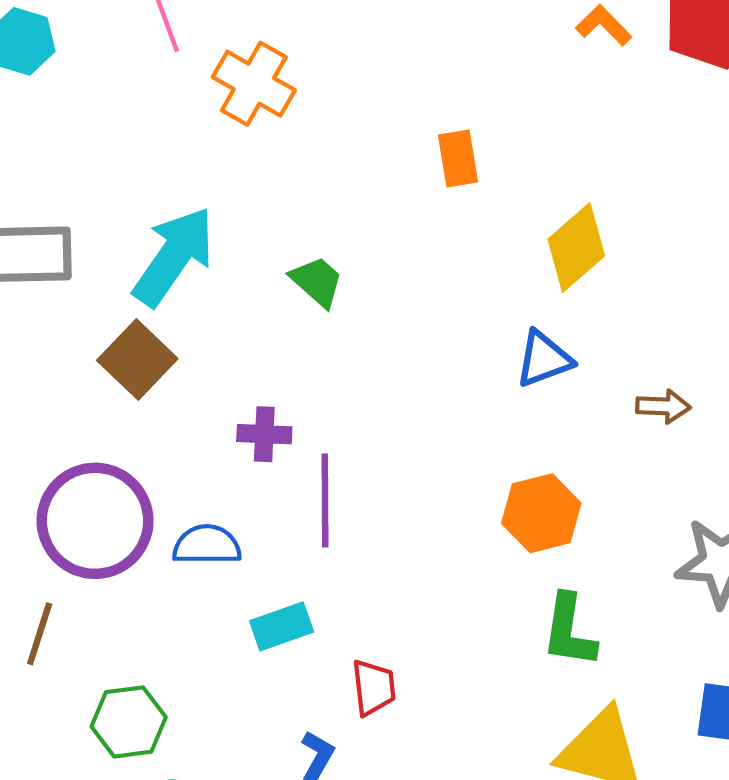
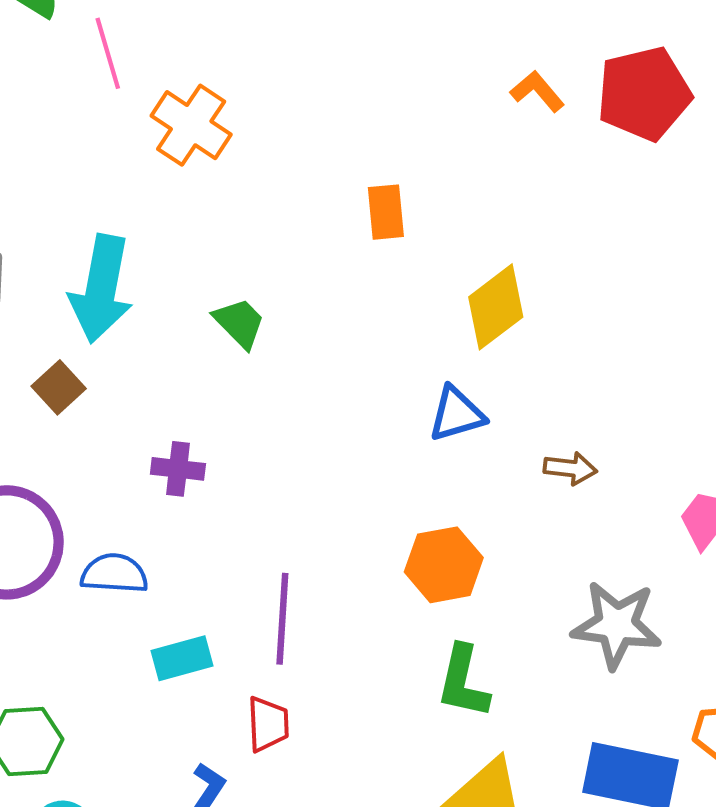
cyan arrow: (174, 256) -> (101, 289), turned 152
brown square: (137, 359) -> (59, 387), size x0.7
purple line: (325, 501) -> (282, 619), moved

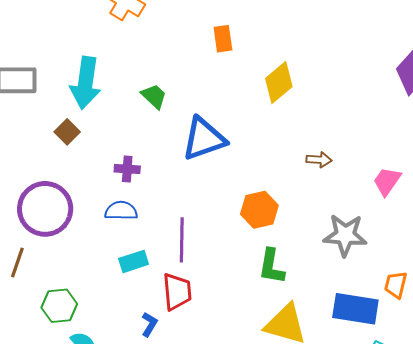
blue triangle: (456, 414) -> (204, 139), moved, size x1.6
blue semicircle: (114, 574) -> (121, 211), moved
red trapezoid: (268, 724) -> (177, 292), size x1.4

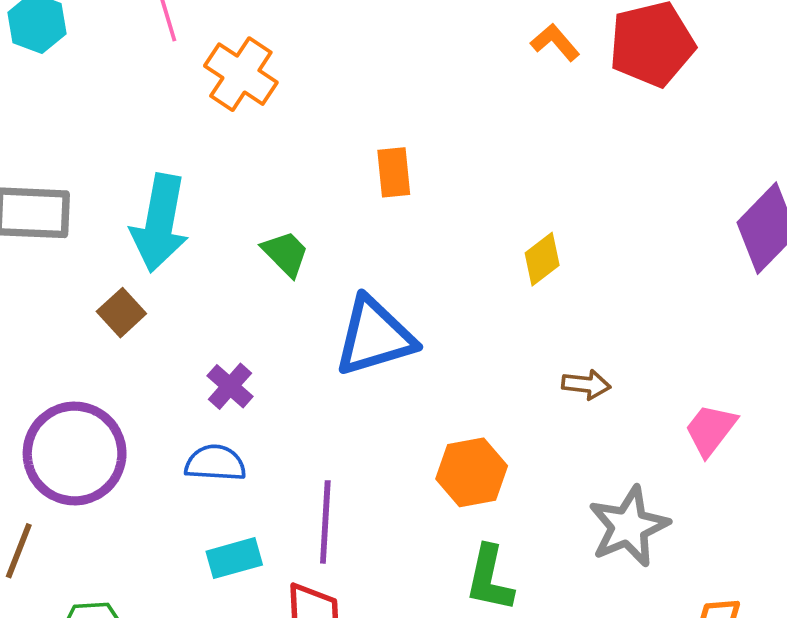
orange rectangle: (223, 39) -> (394, 172), moved
yellow diamond: (279, 83) -> (542, 259), moved, size x0.7
purple cross: (127, 169) -> (230, 386), turned 35
gray star: (345, 235) -> (629, 526), turned -30

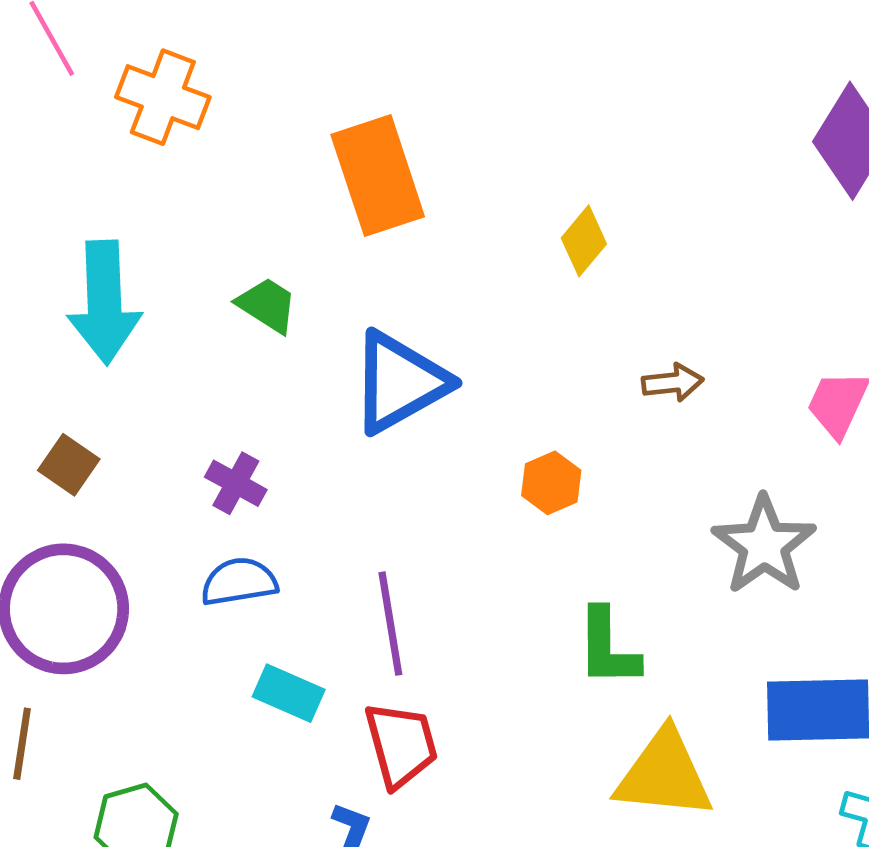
orange rectangle: (394, 172) -> (378, 176), size x1.8
brown square: (121, 313) -> (69, 465), moved
orange hexagon: (472, 472) -> (551, 483), moved, size x0.7
cyan rectangle: (234, 558) -> (289, 693), turned 52

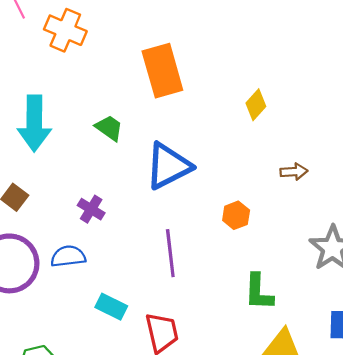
blue semicircle: (239, 582) -> (68, 256), moved
purple line: (390, 624) -> (170, 253), moved

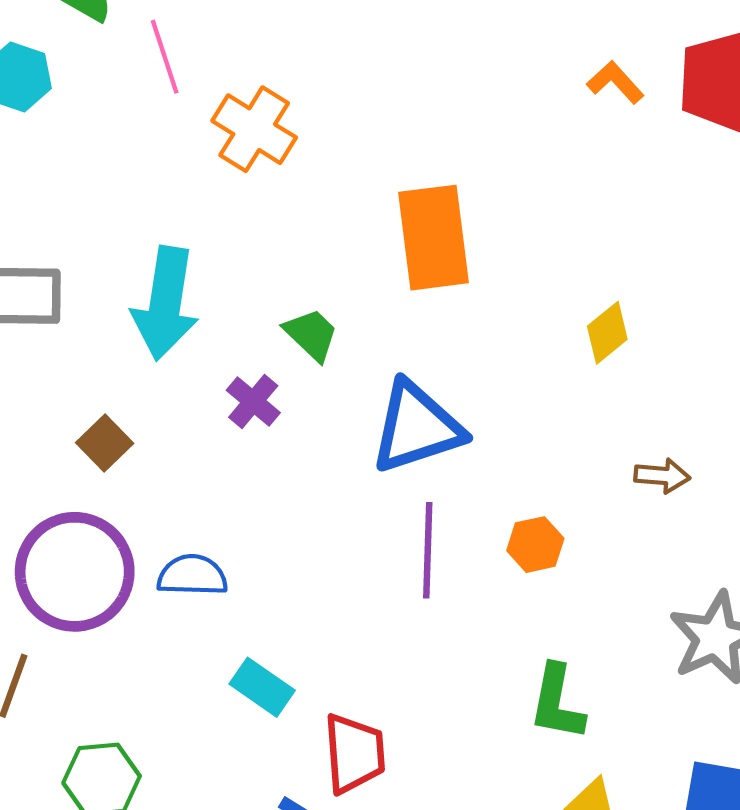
purple cross: (91, 209) -> (253, 401), moved
purple line: (170, 253) -> (428, 550), moved

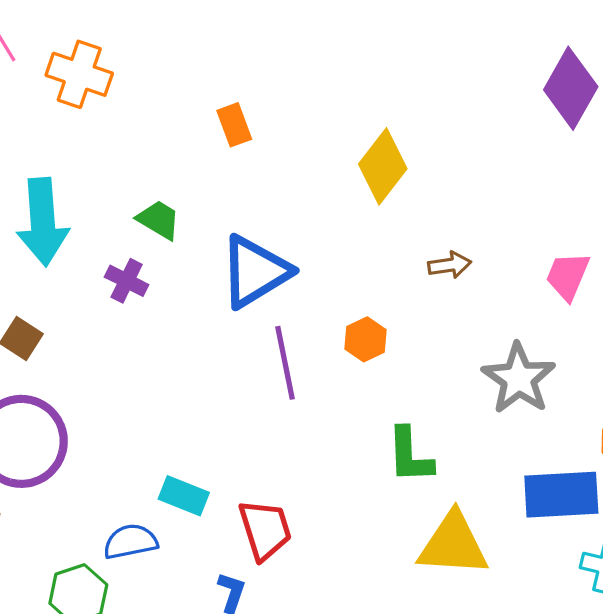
orange rectangle: (434, 238) -> (234, 125), size x0.5
yellow diamond: (607, 333) -> (383, 166), size x1.5
blue semicircle: (192, 575) -> (130, 542), moved

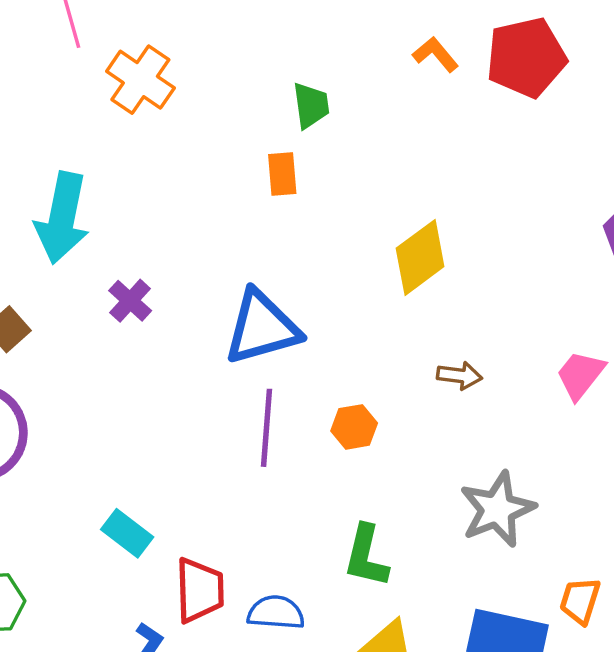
green trapezoid: (159, 220) -> (311, 105), moved, turned 36
pink trapezoid: (568, 276) -> (580, 375), moved
blue semicircle: (130, 542) -> (276, 613), moved

